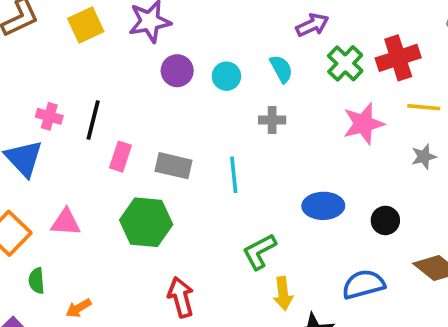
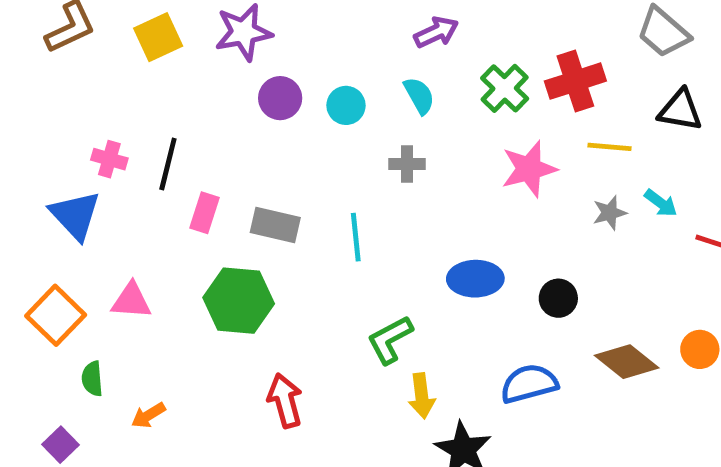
purple arrow: (312, 25) -> (436, 32), moved

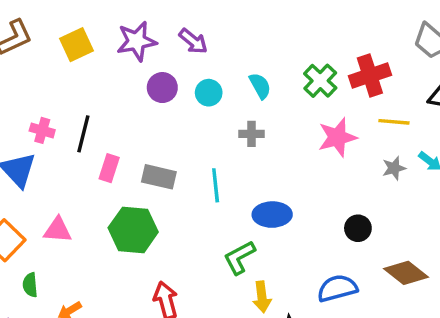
purple arrow: (436, 32) -> (193, 41), moved, turned 64
blue ellipse: (475, 279) -> (272, 215), moved

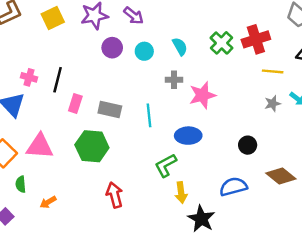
pink star: (337, 137) -> (202, 95), moved
pink triangle: (58, 230) -> (40, 146), size x1.4

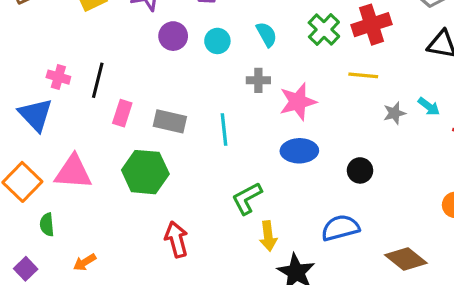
yellow line: (273, 71) -> (363, 75), moved
blue ellipse: (188, 136) -> (299, 151), moved
brown diamond: (281, 176) -> (406, 259), moved
orange arrow: (48, 202) -> (85, 262), moved

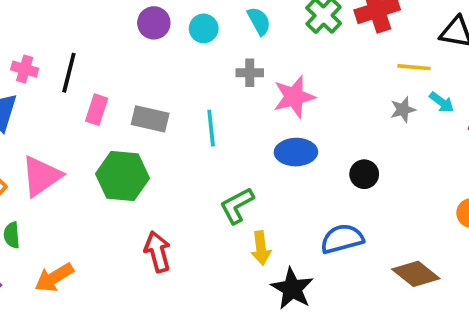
yellow line: (363, 75) -> (414, 67), moved
pink triangle: (73, 172) -> (41, 176), turned -39
orange arrow: (85, 262) -> (54, 278), size x1.5

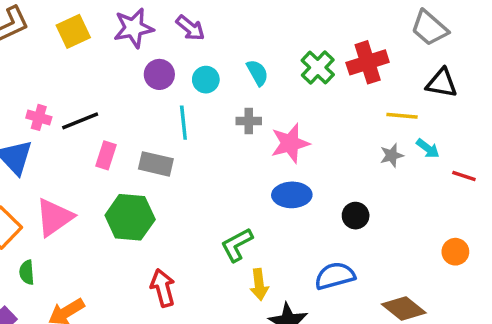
black line: (69, 73) -> (80, 121), turned 54
cyan line: (211, 128) -> (183, 123), moved

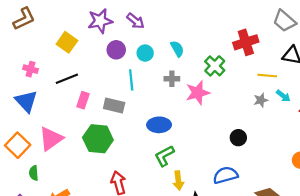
yellow square: (73, 31) -> (67, 42), moved, turned -30
green cross: (318, 68) -> (215, 66), moved
pink cross: (39, 117) -> (30, 69), moved
blue ellipse: (292, 195) -> (159, 125), moved

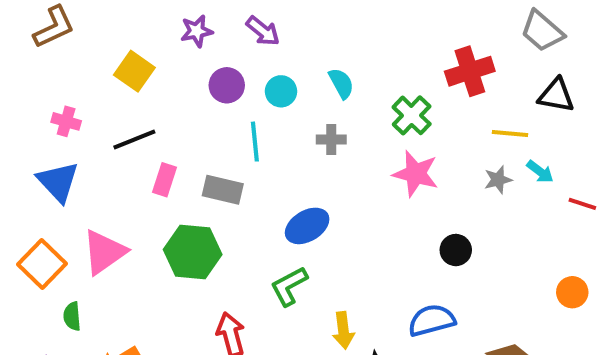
purple star: (100, 21) -> (197, 31), size x0.7
pink star: (198, 93) -> (416, 174), moved, turned 30
blue ellipse: (159, 125) -> (307, 226), turned -30
green L-shape: (164, 156) -> (289, 286), moved

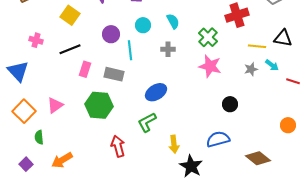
purple circle: (227, 85) -> (111, 34), moved
black triangle: (556, 95) -> (283, 38), moved
blue triangle: (58, 182) -> (18, 71), moved
pink triangle: (104, 252) -> (55, 105), size x0.7

